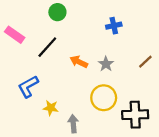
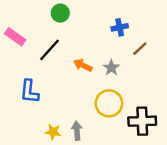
brown line: (145, 62) -> (140, 49), moved
blue L-shape: (28, 86) -> (29, 91), turned -55
yellow star: (51, 108) -> (53, 132), moved

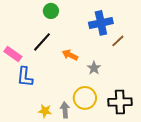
blue cross: (120, 27) -> (101, 23), size x1.6
pink rectangle: (15, 37) -> (13, 54), moved
gray star: (111, 68) -> (94, 68), moved
yellow circle: (109, 103) -> (85, 98), moved

